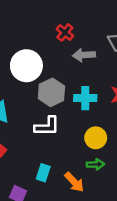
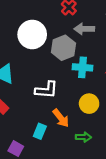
gray hexagon: (51, 92) -> (63, 48), moved
green arrow: (95, 164) -> (83, 137), moved
orange arrow: (74, 182) -> (61, 118), moved

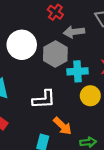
yellow circle: (89, 104) -> (90, 96), moved

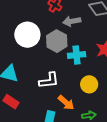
yellow circle: (90, 96) -> (89, 84), moved

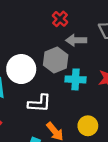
white circle: (27, 35) -> (21, 69), moved
yellow circle: (89, 84) -> (88, 126), moved

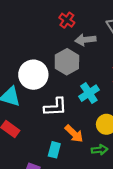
cyan cross: (75, 79) -> (89, 93), moved, turned -30

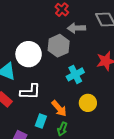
white L-shape: (55, 107) -> (30, 92), moved
green arrow: (99, 150) -> (62, 129), moved, turned 112

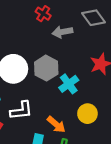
gray hexagon: (59, 46) -> (46, 68), moved

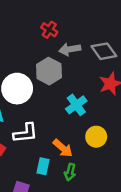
gray diamond: (93, 18) -> (104, 51), moved
gray hexagon: (46, 68) -> (49, 71), moved

